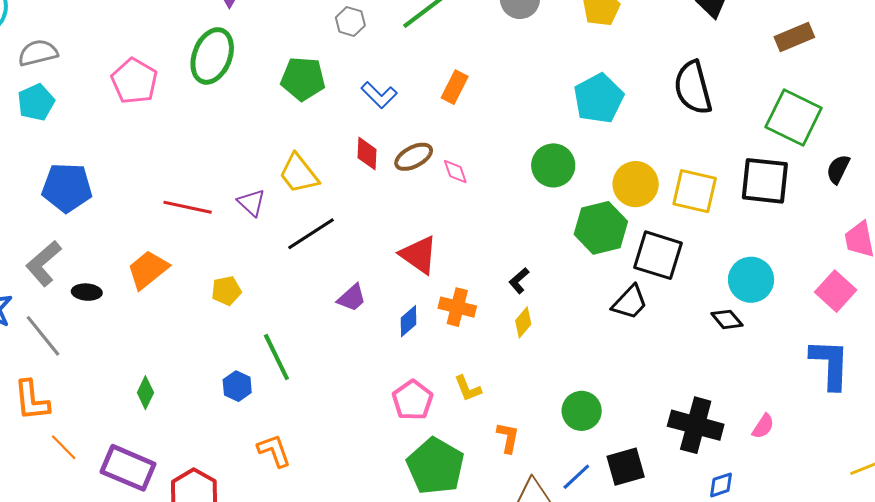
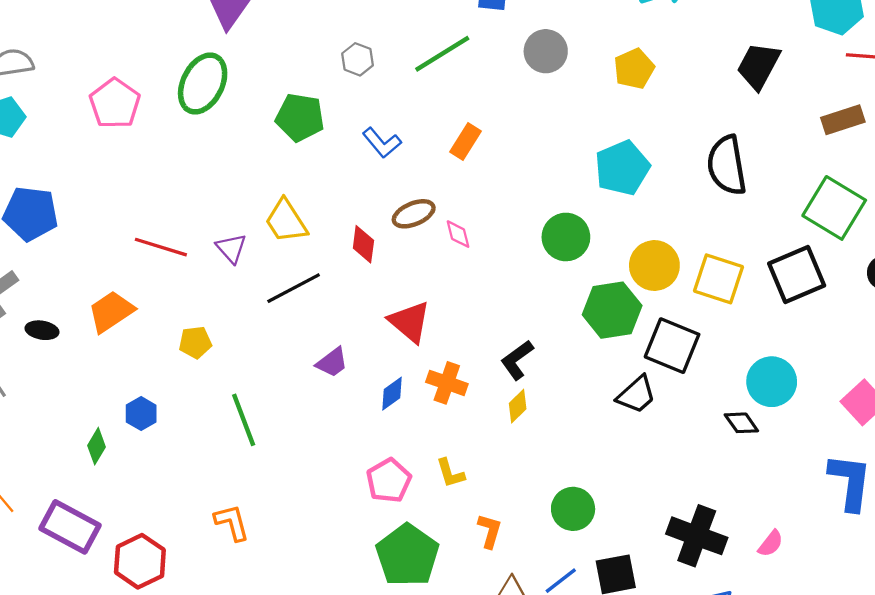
red diamond: (367, 154) -> (363, 244), moved
black square: (765, 181) -> (797, 275), turned -34
black L-shape: (519, 281) -> (517, 360), size x1.4
blue hexagon: (237, 386) -> (141, 414), moved

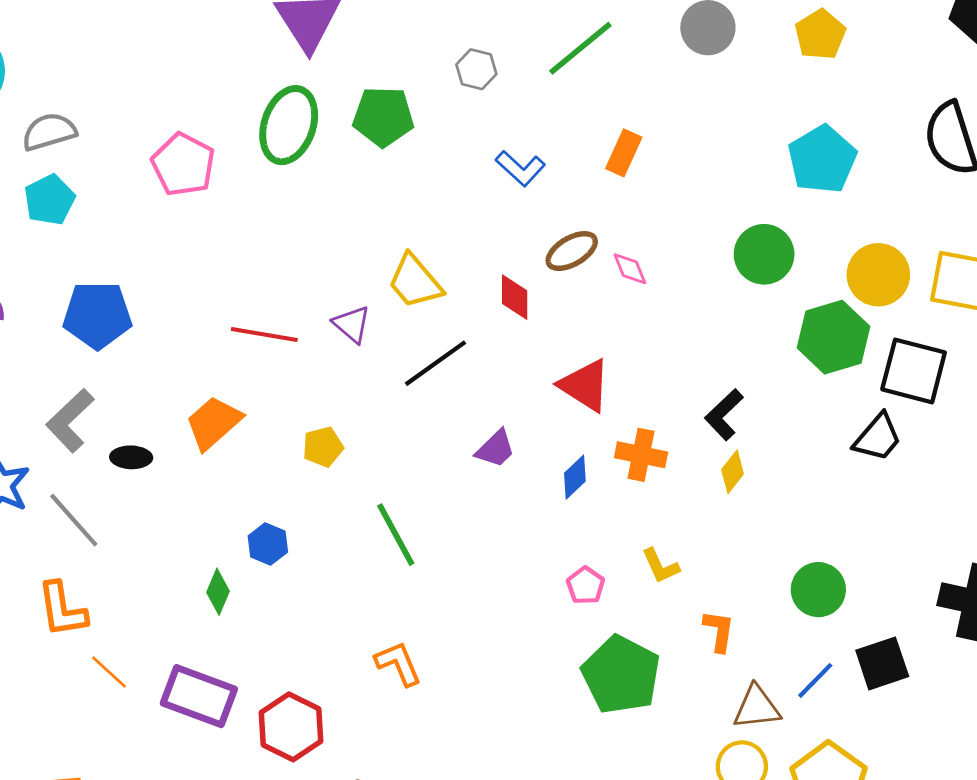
green pentagon: (300, 117) -> (383, 117), moved
pink pentagon: (389, 481) -> (586, 585), size x0.7

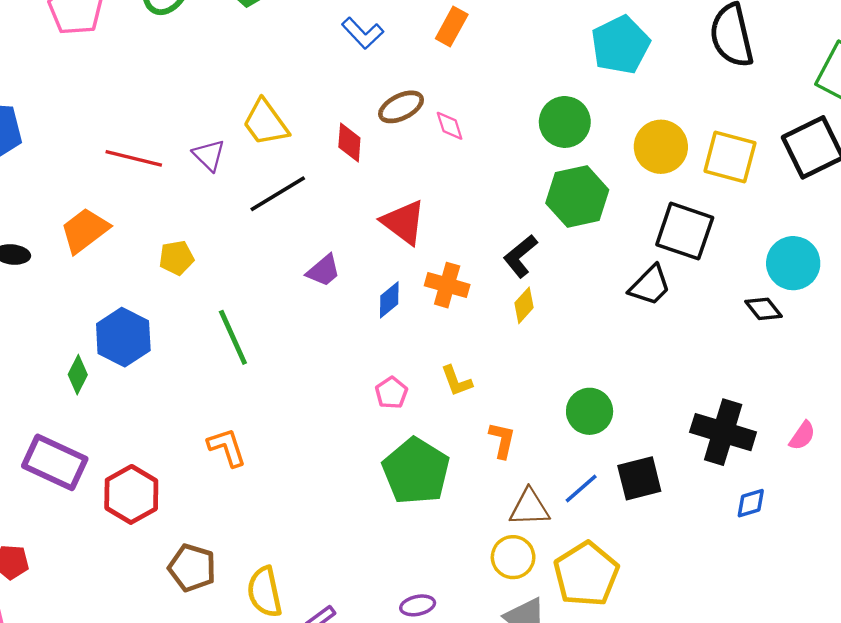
green hexagon: (833, 337) -> (577, 196), moved
blue hexagon: (268, 544) -> (123, 337), size x1.6

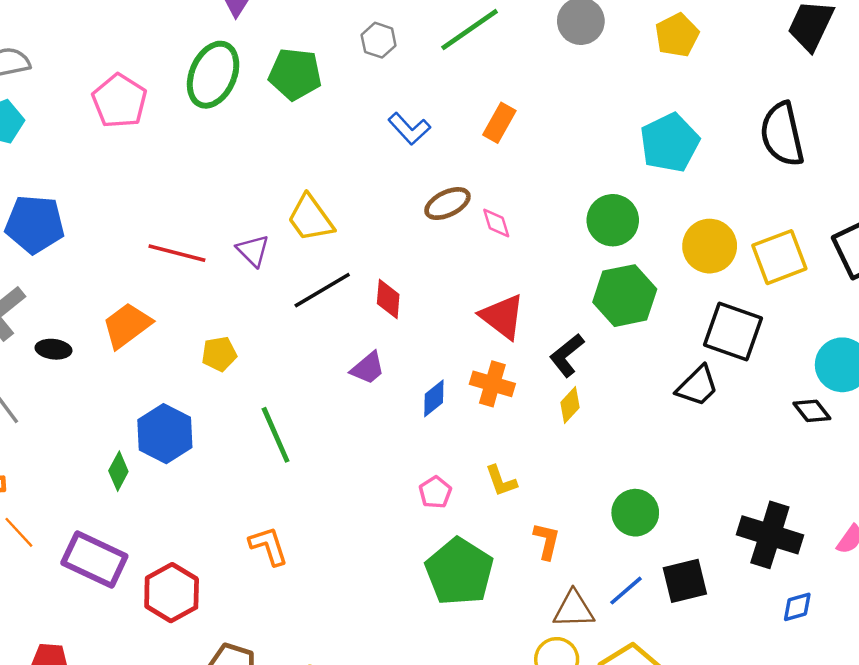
red diamond: (349, 143) -> (388, 299), moved
yellow square: (730, 157) -> (779, 257), turned -36
red triangle: (404, 222) -> (502, 317), moved

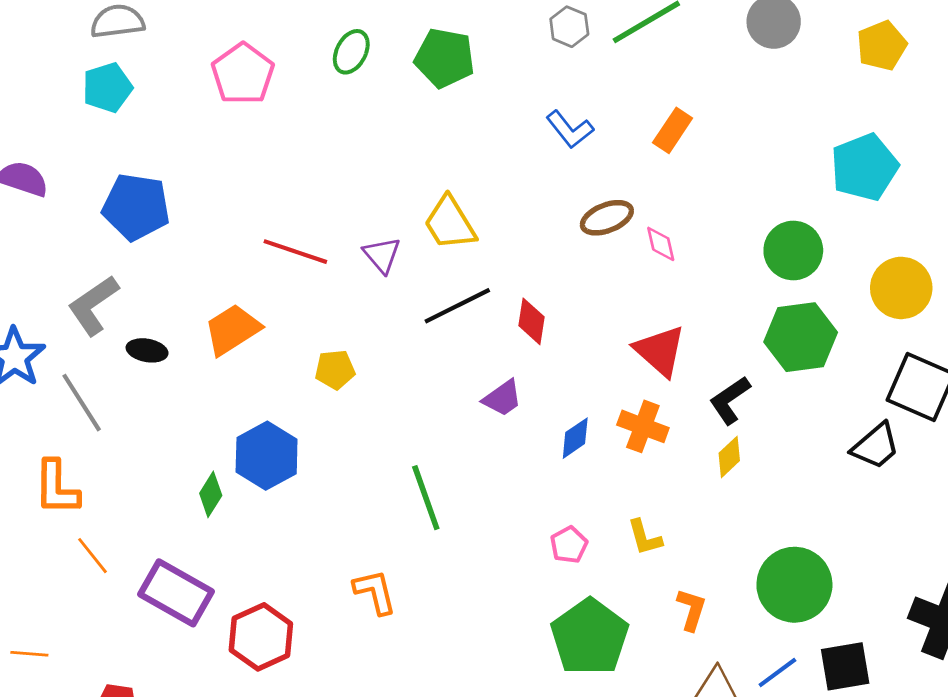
gray hexagon: (379, 40) -> (569, 27), moved
green ellipse: (213, 75) -> (351, 52), size x0.6
green line: (276, 435) -> (426, 498), moved
green circle: (635, 513) -> (794, 585), size x1.4

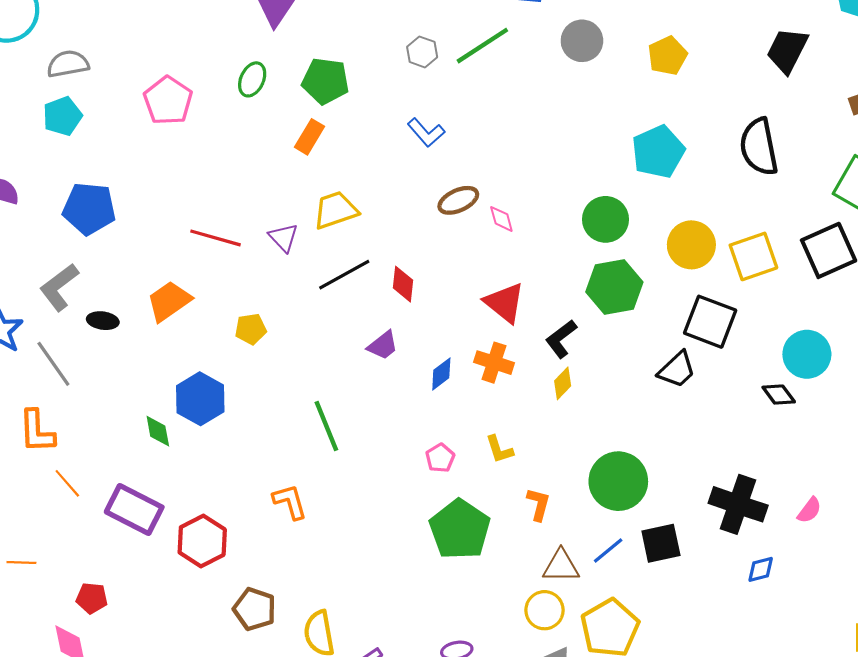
orange rectangle: (673, 130) -> (309, 137), moved
yellow trapezoid: (450, 223) -> (336, 210), turned 105
green diamond: (211, 494) -> (158, 431), turned -40

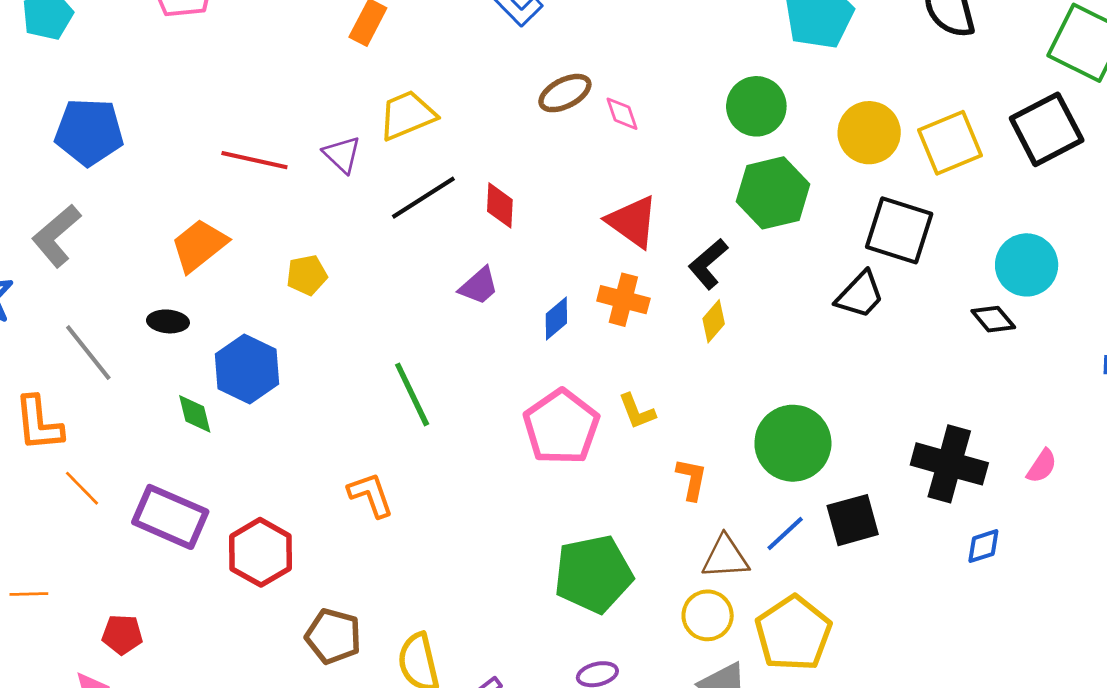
black ellipse: (103, 321) -> (168, 321), moved
gray line: (53, 364) -> (88, 353), moved
pink pentagon: (440, 458) -> (561, 427), size x2.0
green pentagon: (460, 529) -> (593, 574), moved, turned 30

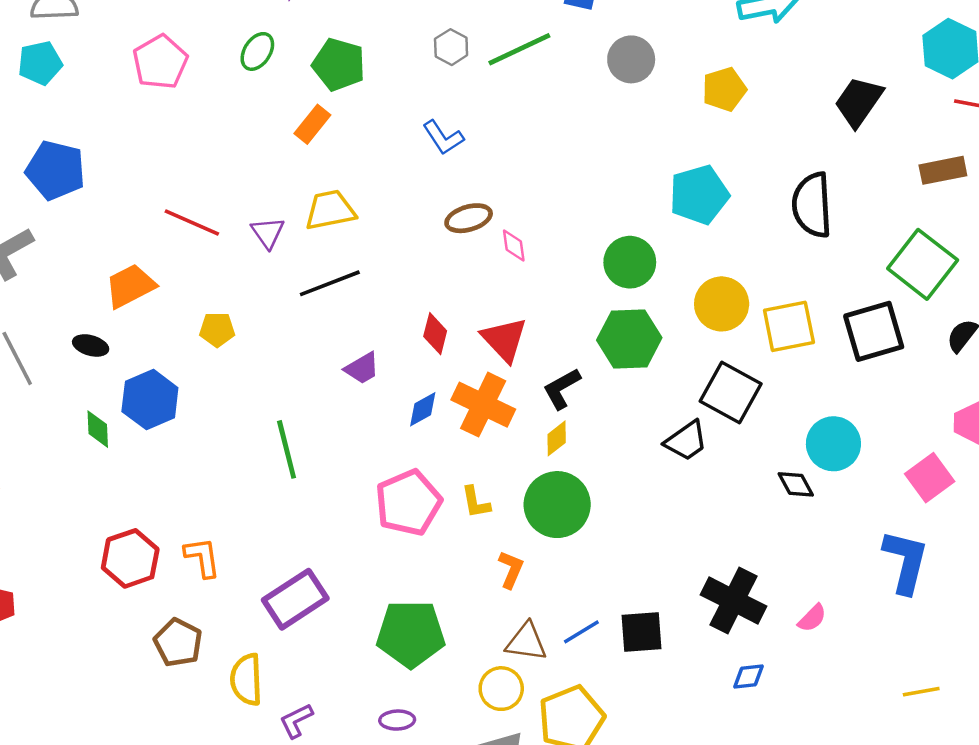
red diamond: (500, 205) -> (435, 334), moved
orange cross: (623, 300) -> (483, 405), size x1.4
green circle: (793, 443) -> (557, 505), moved
orange L-shape: (371, 495) -> (202, 557), moved
purple rectangle: (170, 517) -> (295, 599), moved, turned -68

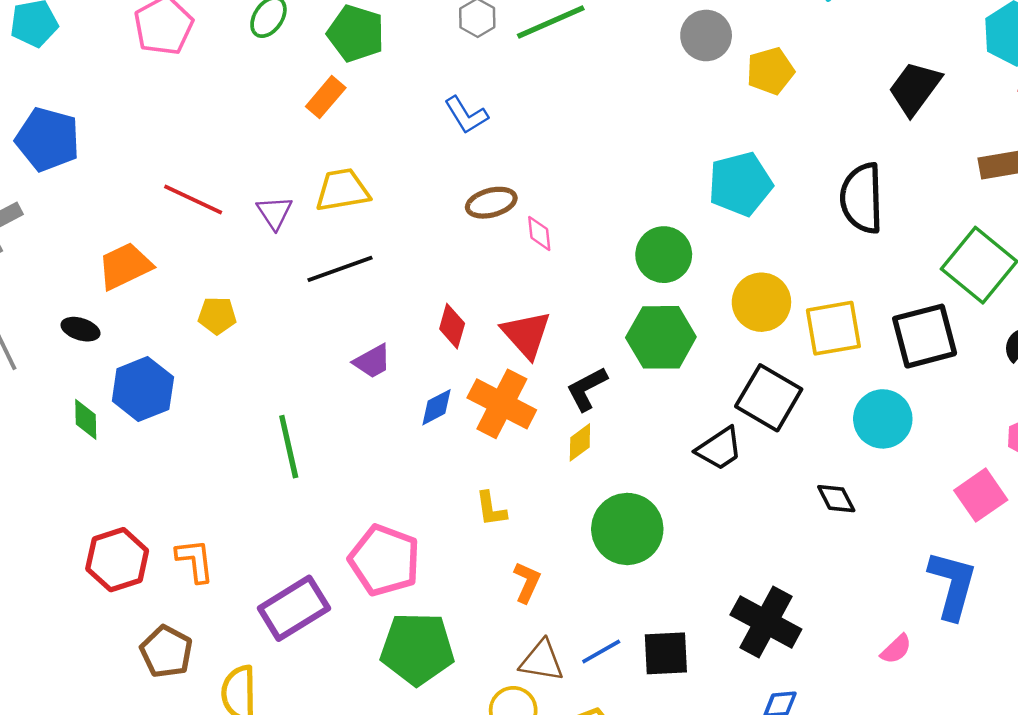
gray circle: (631, 59) -> (706, 35), moved
cyan circle: (833, 444) -> (883, 419), moved
pink pentagon: (408, 503) -> (384, 560), moved, turned -30
green circle: (557, 505) -> (627, 529), moved
pink semicircle: (812, 618) -> (896, 649), moved

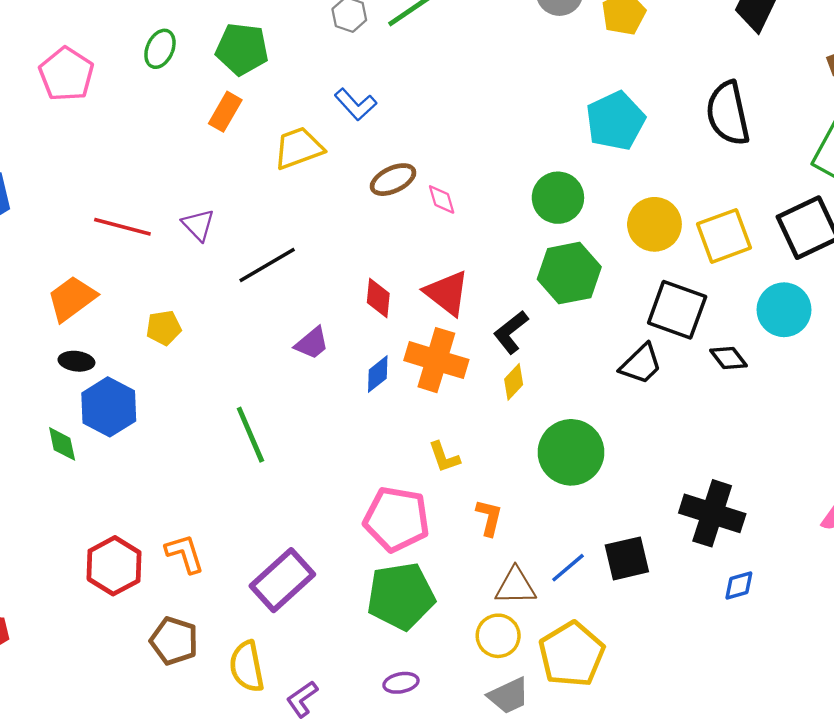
yellow trapezoid: (342, 190) -> (299, 148), moved
black ellipse: (80, 329) -> (76, 361), moved
black diamond: (836, 499) -> (728, 358), moved
pink pentagon: (384, 560) -> (397, 519), moved

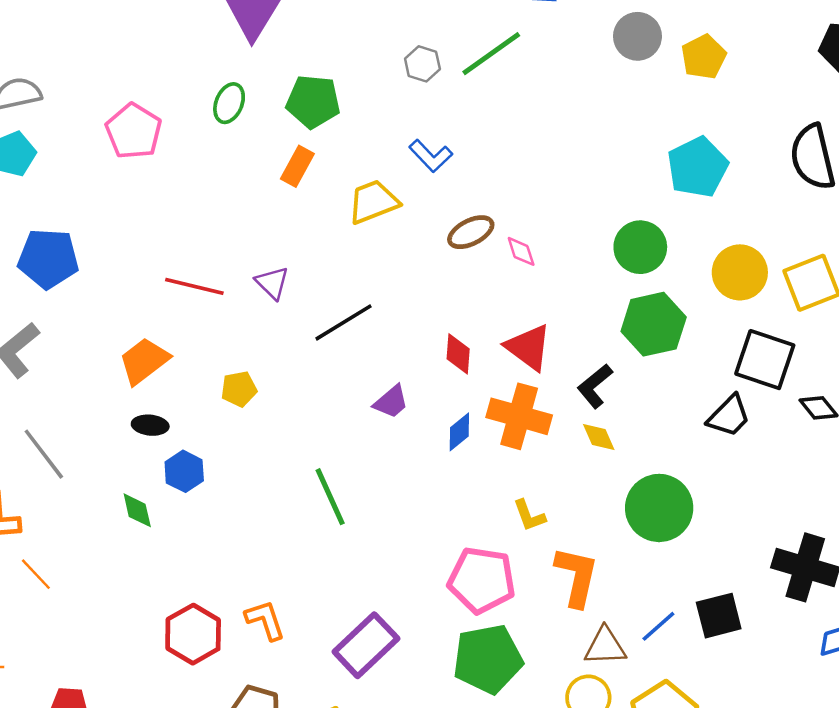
yellow diamond: (514, 382) -> (599, 437), turned -66
blue hexagon: (109, 407) -> (184, 471), size x0.7
orange L-shape: (489, 517) -> (577, 577), size x1.6

